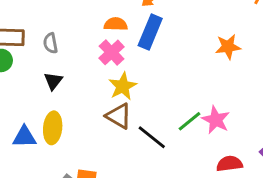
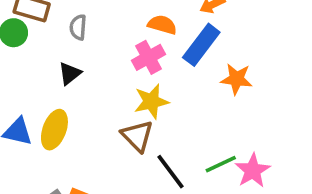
orange star: (228, 47) -> (237, 79), moved

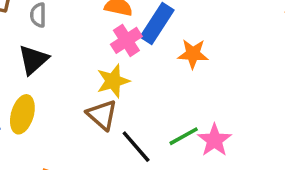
pink cross: (149, 57) -> (126, 40), moved
black triangle: (70, 73) -> (33, 60), size x1.4

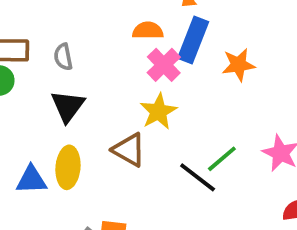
brown triangle: (102, 115) -> (129, 150), moved
green line: (184, 136) -> (222, 159), moved

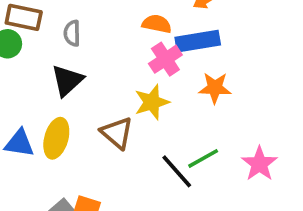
blue rectangle: (193, 40) -> (198, 41), turned 48
orange star: (238, 65) -> (215, 88), moved

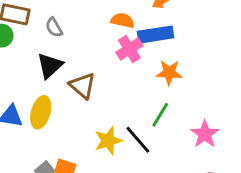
gray semicircle: (72, 33) -> (54, 27), turned -30
yellow star: (152, 102) -> (108, 141), moved
brown triangle: (117, 133) -> (82, 86), moved
green line: (203, 158) -> (160, 115), moved, turned -30

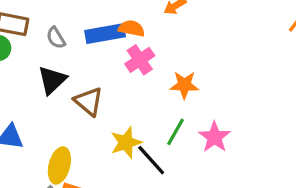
blue rectangle: (156, 35) -> (105, 34), moved
yellow ellipse: (41, 112) -> (59, 165), moved
pink star: (205, 134) -> (214, 137), moved
yellow star: (108, 141) -> (126, 143), moved

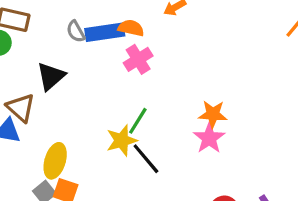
gray semicircle: (56, 38) -> (76, 31), moved
orange star: (184, 85) -> (213, 114), moved
brown triangle: (89, 101) -> (21, 108), moved
green line: (175, 132) -> (138, 121), moved

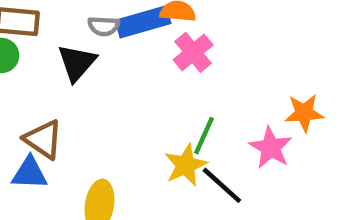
gray semicircle: (76, 31) -> (104, 26), turned -50
black triangle: (51, 76) -> (77, 63), moved
pink star: (209, 138) -> (271, 148), moved

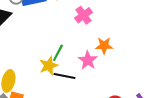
pink cross: (193, 52) -> (84, 15), moved
black line: (222, 185) -> (64, 76), turned -35

